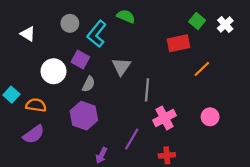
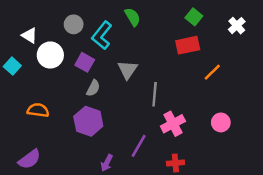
green semicircle: (126, 16) -> (132, 17), turned 36
green square: (197, 21) -> (194, 17), moved
white circle: (54, 71) -> (50, 55), moved
cyan square: (11, 95) -> (12, 66), moved
purple semicircle: (34, 134) -> (29, 159), moved

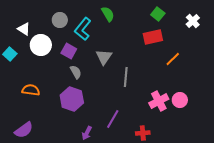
gray semicircle: (93, 88) -> (76, 72), turned -56
pink cross: (173, 124) -> (159, 101), moved

